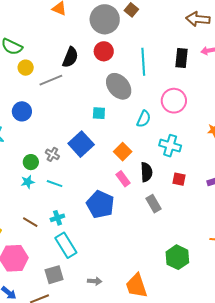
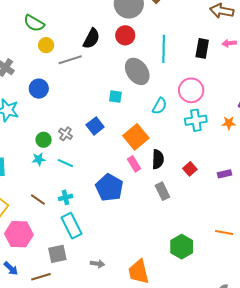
blue square: (81, 144) -> (95, 126), size x0.7
cyan cross: (170, 146) -> (196, 120), moved, turned -30
orange square: (123, 152) -> (136, 137), size x1.4
red square: (179, 179) -> (190, 169), turned 32

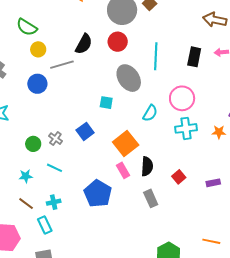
blue circle: (39, 89) -> (37, 84), moved
cyan star: (39, 159) -> (26, 176), moved
cyan rectangle: (72, 226) -> (45, 225), moved, size x0.7

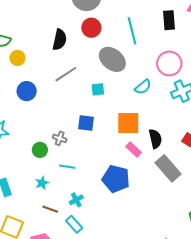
gray line: (62, 65) -> (66, 74), moved
cyan semicircle: (150, 113) -> (143, 87), turned 36
blue square: (85, 131) -> (86, 123), turned -30
orange square: (126, 143) -> (128, 123), turned -35
gray rectangle: (151, 198) -> (168, 168), size x1.5

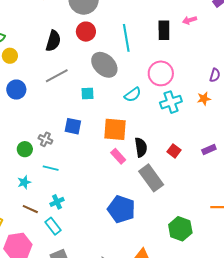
blue pentagon: (116, 179) -> (121, 209), moved

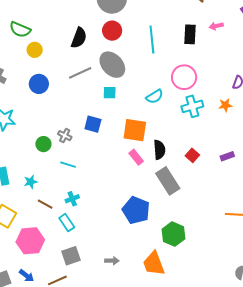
gray ellipse: (104, 65) -> (112, 65), moved
cyan star: (24, 182) -> (31, 182), moved
green hexagon: (180, 229) -> (173, 234), moved

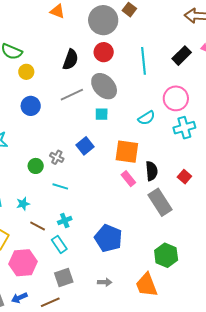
black rectangle: (190, 34) -> (182, 56), turned 42
blue square: (93, 124) -> (85, 146), turned 36
blue pentagon: (136, 210) -> (108, 238), moved
blue arrow: (26, 276) -> (19, 298), turned 119

